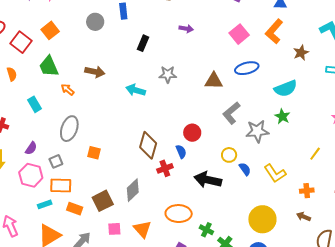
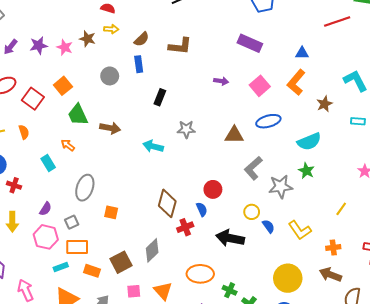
purple arrow: (186, 29) -> (221, 81), moved
green trapezoid: (49, 66) -> (78, 115), moved
orange arrow: (68, 90) -> (68, 145), moved
brown arrow: (304, 217) -> (330, 275), size x1.5

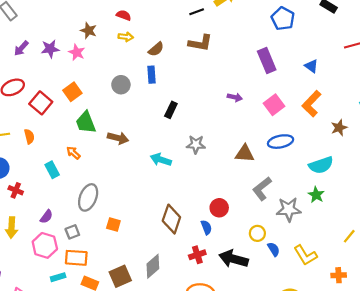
brown star: (87, 39) -> (89, 31), moved
purple rectangle: (250, 43) -> (267, 61), turned 40
brown L-shape: (180, 46) -> (200, 43), moved
blue triangle: (302, 53) -> (311, 66), moved, turned 32
red cross: (185, 227) -> (197, 255), moved

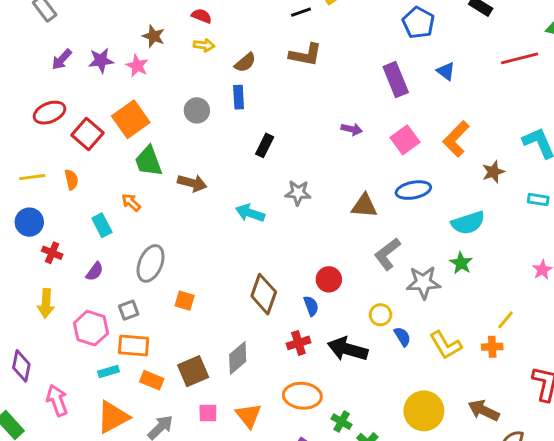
blue triangle: (311, 66) -> (446, 71), moved
orange square: (72, 92) -> (131, 119), size x1.4
purple semicircle: (46, 217) -> (95, 271), moved
orange cross: (339, 275) -> (492, 347), moved

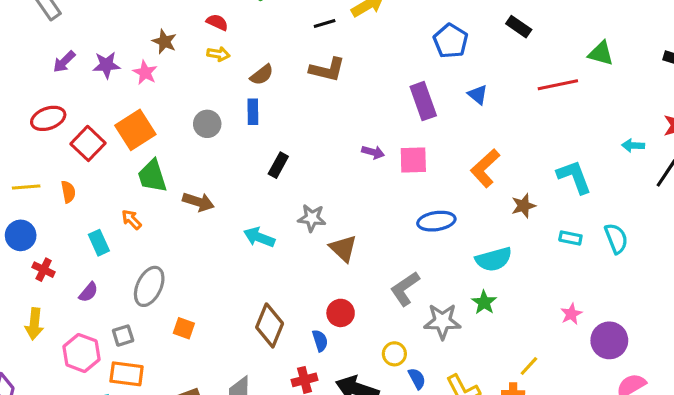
pink square: (405, 140) -> (413, 160), moved, turned 32
brown triangle: (364, 206) -> (343, 248), moved, turned 36

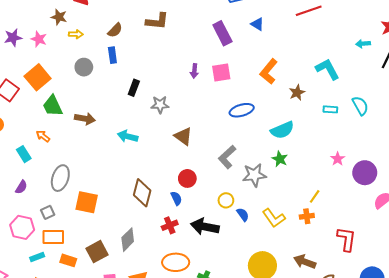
brown star: (164, 42) -> (59, 17), moved
yellow arrow: (218, 54) -> (76, 34), moved
purple arrow: (373, 152) -> (194, 71), turned 88
gray star: (312, 218) -> (160, 105), moved
orange square: (184, 328) -> (87, 202), size x1.6

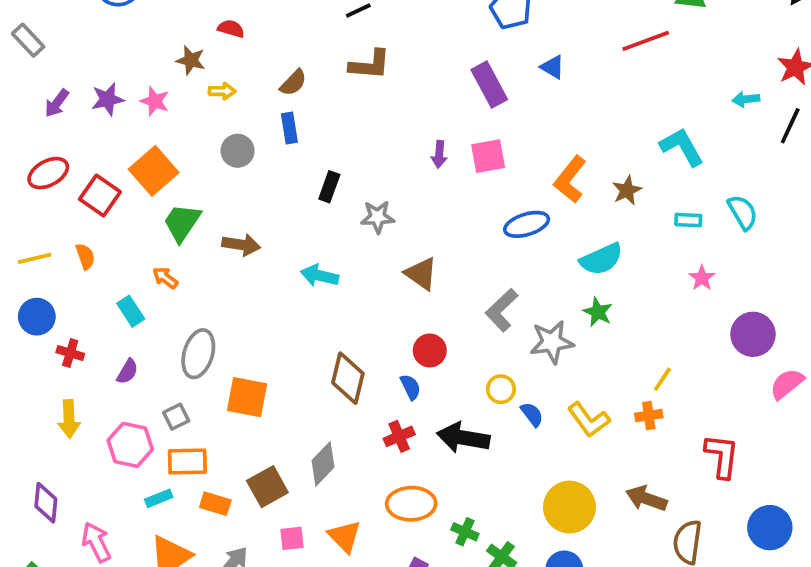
orange L-shape: (269, 71) -> (570, 179), moved
green trapezoid: (53, 106) -> (182, 223), turned 60
pink star: (338, 159) -> (702, 278), moved

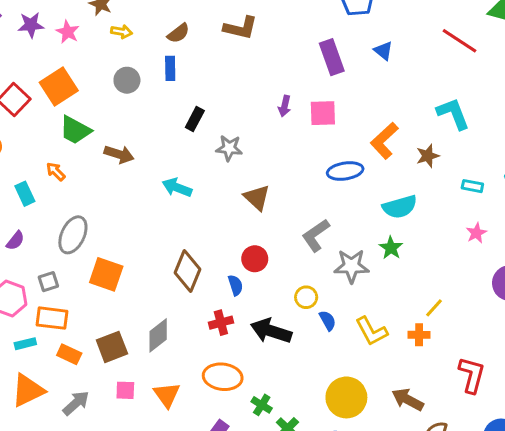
red line: (646, 41) -> (459, 41), turned 45
cyan L-shape: (682, 147) -> (453, 114), moved
green trapezoid: (182, 223) -> (75, 130), turned -104

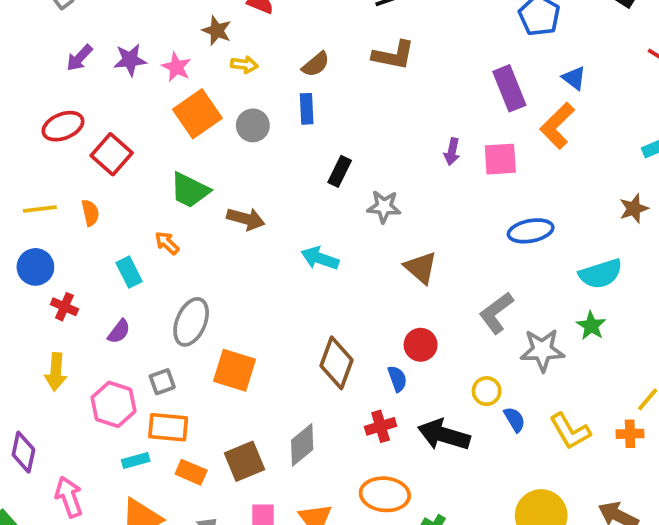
orange square: (59, 86) -> (197, 114), moved
orange L-shape: (384, 141) -> (557, 126), moved

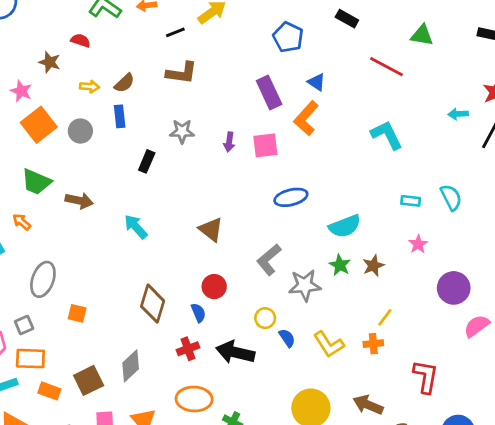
yellow arrow: (244, 65) -> (90, 87), moved
gray star: (384, 207) -> (182, 131), moved
brown star: (634, 209) -> (373, 266), moved
cyan arrow: (320, 258) -> (136, 227), turned 32
orange square: (234, 370) -> (77, 313), size x0.6

